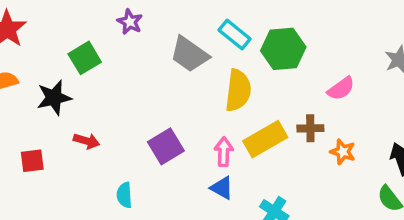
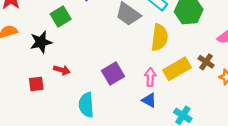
brown cross: (310, 128) -> (206, 62), turned 35
red square: (32, 161) -> (36, 84), moved
cyan semicircle: (124, 195) -> (86, 105), size x1.5

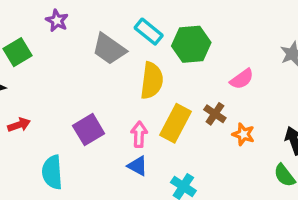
yellow rectangle: (177, 69) -> (175, 123), turned -32
red arrow: (62, 70) -> (19, 125), turned -35

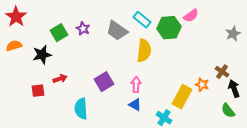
purple star: (57, 21) -> (83, 29), moved
pink semicircle: (242, 79) -> (191, 16), moved
brown cross: (215, 114) -> (222, 72), moved
yellow rectangle: (175, 123) -> (182, 97), moved

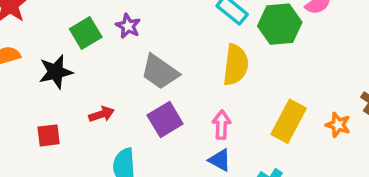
gray trapezoid: (117, 31) -> (160, 72), moved
red arrow: (60, 79) -> (102, 114), moved
yellow rectangle: (182, 97) -> (289, 121), moved

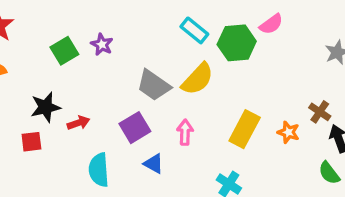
yellow semicircle: (236, 65) -> (198, 79), turned 36
black star: (56, 72) -> (46, 107), moved
gray trapezoid: (160, 72) -> (154, 85), moved
blue triangle: (220, 160) -> (154, 164), moved

